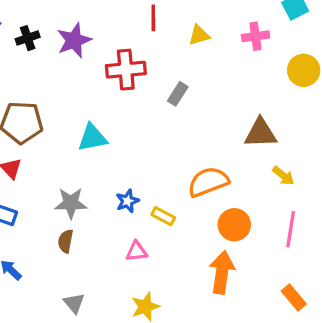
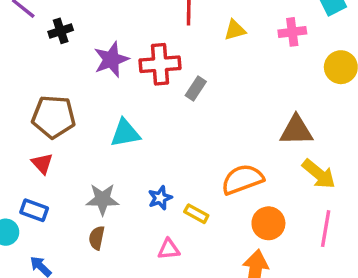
purple star: (74, 40) -> (111, 59), moved
gray rectangle: (178, 94) -> (196, 88), moved
yellow arrow: (283, 176) -> (319, 174), size x1.5

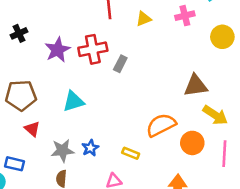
red triangle: (42, 163) -> (32, 129), moved
blue star: (160, 198) -> (90, 148), moved
orange circle: (268, 223) -> (192, 143), moved

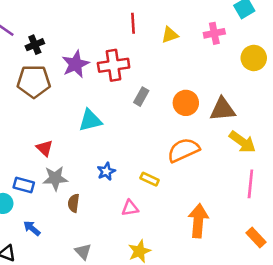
gray rectangle: (120, 64) -> (141, 97), moved
brown pentagon: (21, 95) -> (34, 81), moved
orange circle: (192, 143) -> (186, 103), moved
gray star: (62, 151) -> (55, 178), moved

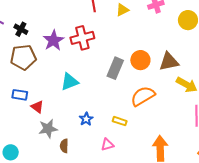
black cross: (35, 45) -> (21, 29), turned -32
gray rectangle: (141, 97) -> (115, 68), moved, size x1.5
blue rectangle: (24, 185) -> (20, 95), moved

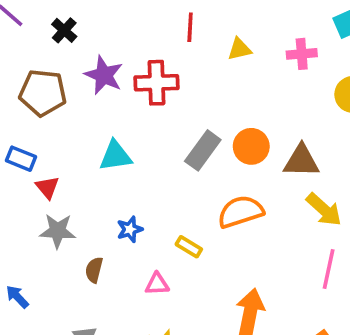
black cross: (21, 29) -> (64, 30), moved
purple star: (53, 40) -> (104, 75), turned -30
brown semicircle: (64, 146) -> (94, 270), moved

